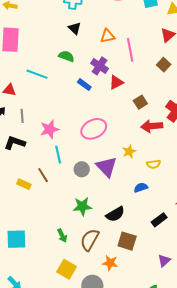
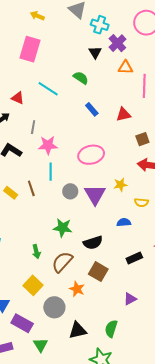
purple cross: (100, 66) -> (117, 43), moved
gray line: (22, 116) -> (33, 127), moved

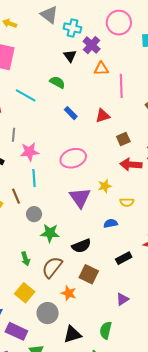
gray circle: (70, 191) -> (34, 214), moved

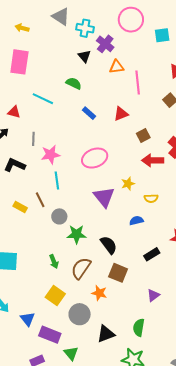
black semicircle: (81, 246) -> (109, 245), turned -102

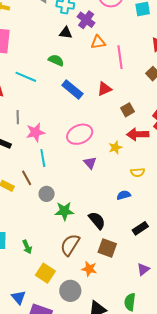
black triangle: (84, 56) -> (66, 33), turned -40
blue rectangle: (89, 113) -> (72, 90), size x1.5
yellow star: (128, 184) -> (115, 147), moved
purple triangle: (104, 197) -> (90, 163), moved, size x0.6
green arrow: (54, 262) -> (27, 247), moved

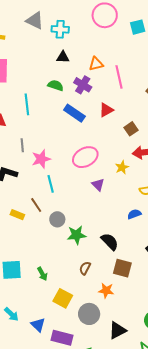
purple cross: (86, 20) -> (83, 85), moved
cyan line: (26, 77) -> (27, 104), turned 65
brown semicircle: (70, 245) -> (85, 268), size x0.6

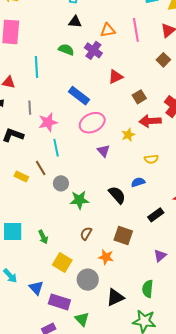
pink line: (119, 77) -> (136, 30), moved
blue rectangle: (74, 113) -> (79, 96), moved
black semicircle: (110, 242) -> (117, 195), moved

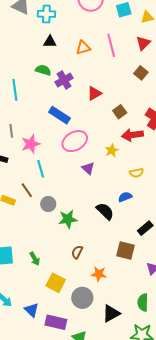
purple cross: (93, 50) -> (64, 80), moved, turned 30
brown square: (123, 236) -> (125, 250), moved

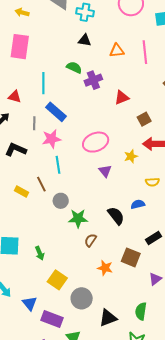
blue rectangle: (59, 115) -> (56, 112), moved
brown semicircle: (77, 252) -> (90, 240), moved
orange star: (99, 274) -> (105, 268), moved

